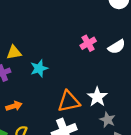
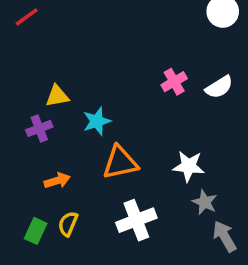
white star: (97, 97) -> (189, 166), turned -30
orange triangle: (69, 101) -> (120, 163), moved

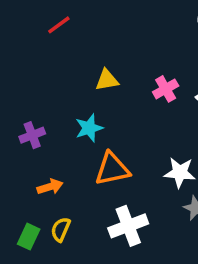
red line: (27, 17) -> (59, 25), moved
yellow triangle: (57, 96) -> (107, 80), moved

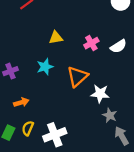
orange triangle: (112, 169) -> (77, 76), moved, turned -30
white cross: (128, 226) -> (55, 135), moved

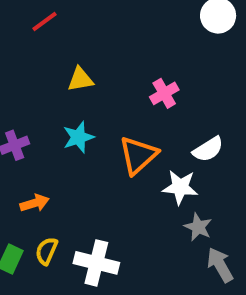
yellow triangle: (56, 38) -> (80, 79), moved
white semicircle: (118, 46) -> (208, 149), moved
white cross: (55, 135) -> (96, 263), turned 35

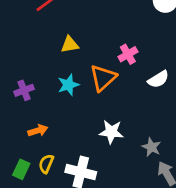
white semicircle: (208, 149) -> (158, 79), moved
orange triangle: (138, 155) -> (103, 78), moved
white star: (180, 187) -> (111, 132), moved

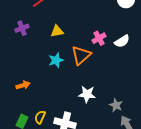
white semicircle: (158, 79) -> (122, 41), moved
purple cross: (24, 90) -> (22, 28), moved
orange arrow: (38, 130) -> (23, 85), moved

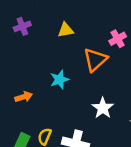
cyan star: (56, 60) -> (59, 80), moved
white star: (87, 94) -> (103, 108), turned 30

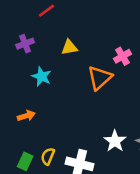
cyan star: (59, 80) -> (41, 77), moved, turned -30
white star: (103, 108) -> (115, 141), moved

